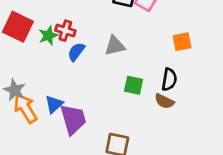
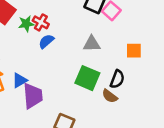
gray triangle: (115, 46) -> (92, 44), moved
green square: (134, 85) -> (87, 78), size x1.5

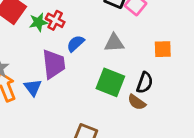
blue semicircle: (46, 41) -> (76, 44), moved
blue triangle: (20, 80) -> (33, 88), turned -35
purple trapezoid: (33, 96) -> (54, 64), moved

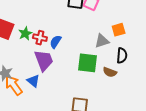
red cross: (55, 20) -> (40, 38), moved
gray triangle: (114, 43) -> (102, 41), moved
black semicircle: (145, 83) -> (122, 56), moved

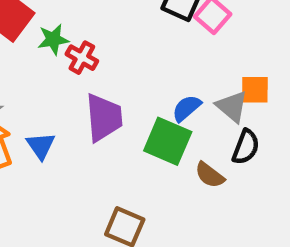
gray triangle: (102, 41) -> (232, 106), moved, turned 42
blue semicircle: (56, 42) -> (187, 108), moved
purple trapezoid: (44, 60) -> (104, 117), moved

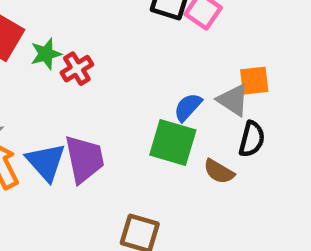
red cross: (82, 58) -> (77, 69), turned 36
purple trapezoid: (104, 117) -> (84, 159), moved
blue triangle: (41, 146) -> (46, 162), size x1.4

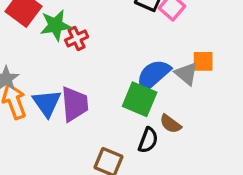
green star: (46, 54) -> (56, 25), size x1.4
blue semicircle: (188, 107) -> (153, 75), size x1.6
black semicircle: (252, 139) -> (148, 140), moved

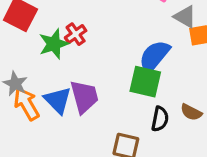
green star: (56, 25) -> (54, 44), moved
gray triangle: (186, 74) -> (185, 17), moved
brown semicircle: (170, 124) -> (191, 112), moved

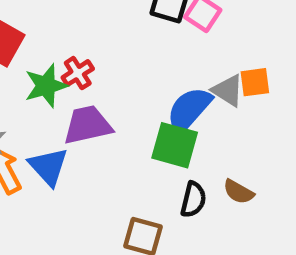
gray triangle: (185, 17) -> (228, 90), moved
purple trapezoid: (84, 97) -> (88, 125), moved, turned -90

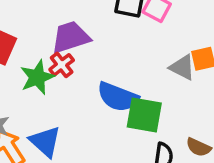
blue semicircle: (189, 110) -> (118, 97), moved, turned -105
purple trapezoid: (88, 125) -> (71, 37), moved

